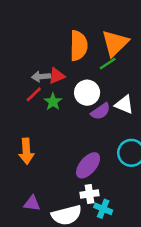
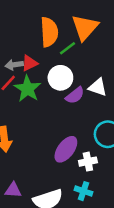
green line: (108, 64) -> (67, 48), moved
green star: (53, 102) -> (27, 89), size x1.5
white cross: (89, 194) -> (88, 162), moved

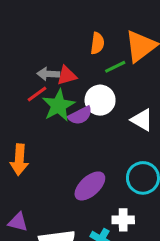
orange semicircle: (49, 32) -> (97, 43), size x0.6
purple semicircle: (75, 95) -> (80, 115), moved
white cross: (88, 162) -> (123, 220), moved

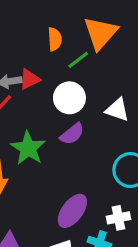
green star: (58, 105) -> (28, 148), moved
purple semicircle: (80, 115) -> (72, 134), moved
purple ellipse: (90, 186) -> (72, 211), moved

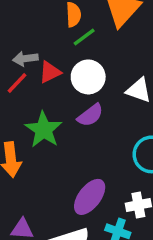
green line: (78, 60) -> (84, 37), moved
red triangle: (30, 79) -> (50, 72), moved

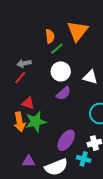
red triangle: (50, 72) -> (28, 103), moved, turned 48
green star: (44, 130) -> (36, 122), moved, turned 30

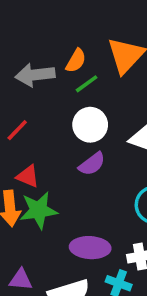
orange semicircle: (50, 36) -> (76, 61), turned 32
gray arrow: (24, 63) -> (35, 75), moved, size x1.5
purple ellipse: (66, 140) -> (90, 248), turned 55

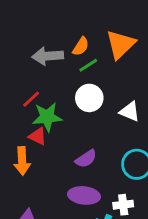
purple semicircle: (92, 164) -> (86, 159), moved
green star: (39, 210) -> (47, 117), moved

